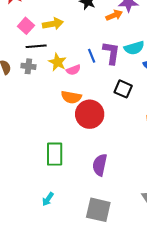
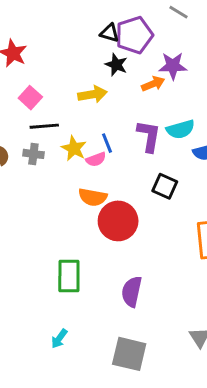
yellow arrow: (53, 24) -> (93, 94), moved
blue line: (92, 56) -> (107, 143), moved

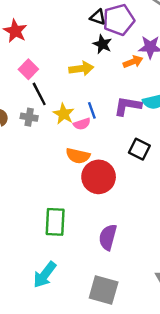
black line: (44, 126) -> (39, 94), turned 65
purple L-shape: (149, 136) -> (128, 106), turned -92
cyan arrow: (59, 339) -> (45, 275), size x1.6

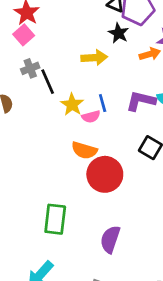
pink square: (28, 69) -> (24, 35), moved
gray cross: (29, 117) -> (30, 68), moved, turned -35

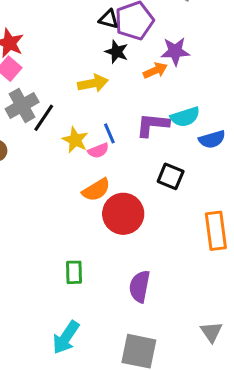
gray cross: (30, 68) -> (22, 106), size x1.5
black line: (48, 82) -> (44, 118), turned 65
orange semicircle: (84, 150) -> (96, 190), turned -40
green rectangle: (55, 219) -> (74, 272), size x0.7

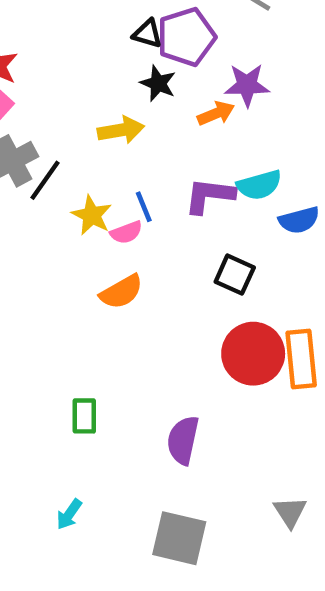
red circle: (123, 214) -> (253, 354), moved
cyan arrow: (66, 337) -> (69, 514), size x0.6

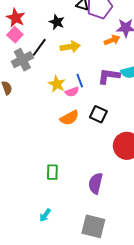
black star: (158, 83) -> (57, 22), moved
black line: (45, 180) -> (39, 47), moved
black square: (235, 275) -> (98, 114), moved

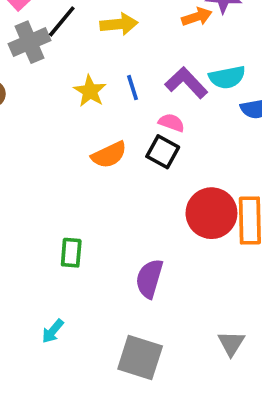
purple L-shape: (109, 76) -> (186, 83), turned 35
pink semicircle: (72, 92) -> (171, 123), moved, turned -144

